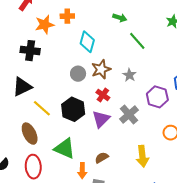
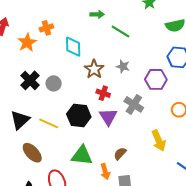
black cross: (30, 51) -> (30, 80), moved, turned -36
gray circle: (78, 74) -> (54, 83), moved
black triangle: (22, 87) -> (20, 120), moved
brown ellipse: (30, 134) -> (32, 153), moved

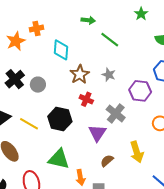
purple triangle: (108, 117) -> (97, 133), moved
brown semicircle: (120, 154) -> (107, 161), moved

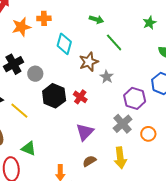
brown star: (80, 74) -> (89, 62), moved
gray cross: (116, 113) -> (123, 124), moved
black hexagon: (60, 119) -> (54, 96), moved
green triangle: (59, 159) -> (29, 149), moved, size x0.7

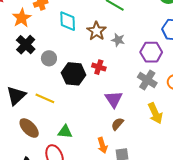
black cross: (13, 64) -> (26, 45), moved
brown semicircle: (89, 161) -> (117, 124), moved

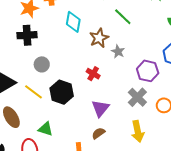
black cross: (26, 45) -> (27, 35), turned 30
gray circle: (49, 58) -> (42, 64), moved
black hexagon: (74, 74) -> (62, 92), moved

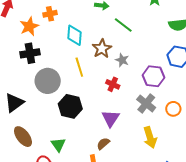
gray circle: (42, 64) -> (48, 81), size x1.6
red cross: (93, 74) -> (113, 84), moved
yellow line: (34, 92) -> (79, 67), moved, turned 42
green triangle: (46, 129) -> (58, 145), turned 42
brown semicircle: (98, 133) -> (103, 144), moved

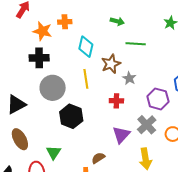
green line: (123, 25) -> (136, 44), turned -42
orange star: (29, 26) -> (42, 31), turned 30
red cross: (113, 84) -> (116, 101), turned -32
purple triangle: (111, 118) -> (121, 135), moved

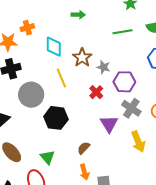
green line: (136, 44) -> (122, 32), moved
purple hexagon: (158, 99) -> (124, 82), moved
red cross: (116, 101) -> (96, 92), turned -32
brown semicircle: (98, 158) -> (84, 148), moved

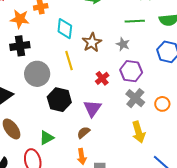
gray star: (103, 67) -> (123, 44), moved
purple triangle: (109, 124) -> (92, 108), moved
green triangle: (47, 157) -> (47, 138), turned 35

